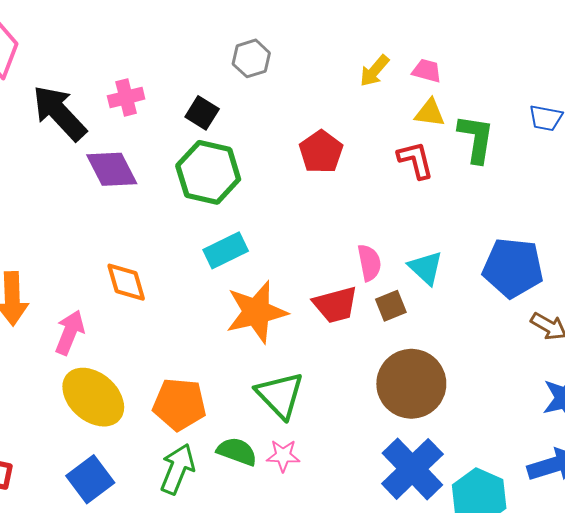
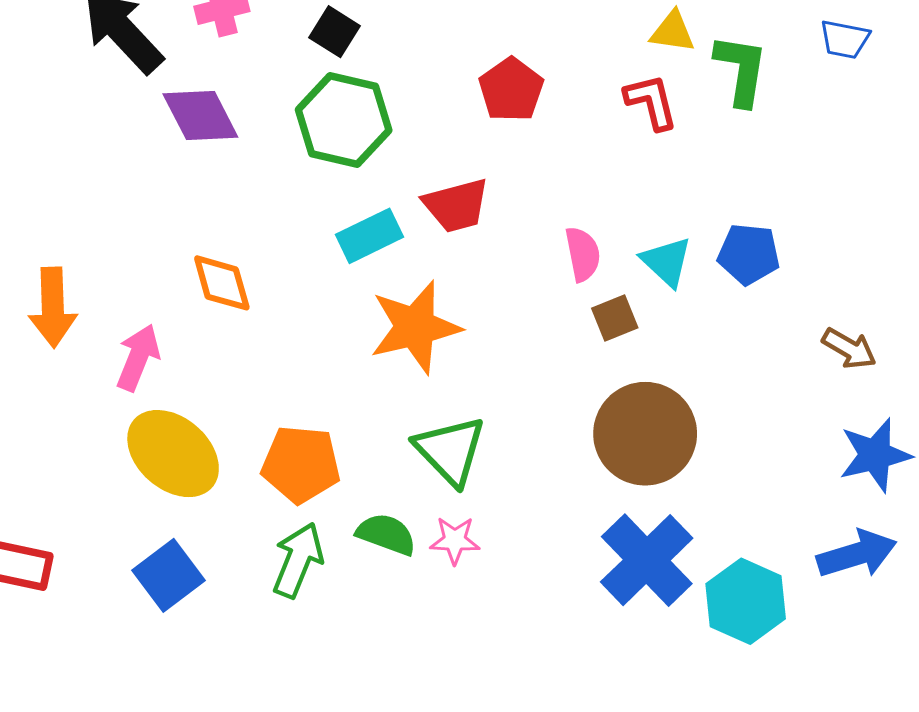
blue pentagon: (513, 268) -> (749, 254), moved, size x0.7
red trapezoid: (335, 305) -> (456, 205), moved

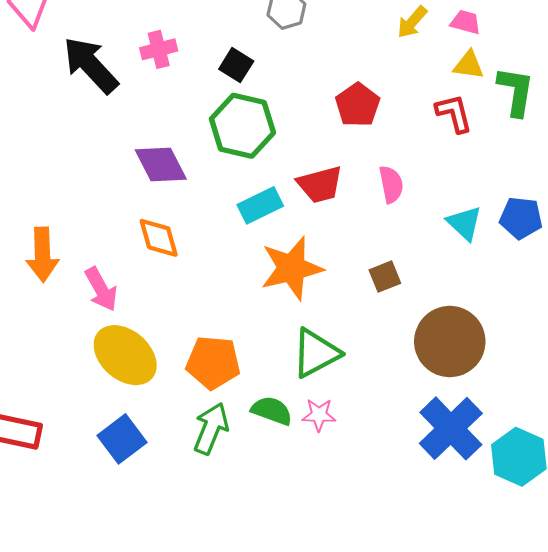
purple diamond: (200, 115) -> (161, 165), moved
pink semicircle: (583, 254) -> (391, 184), moved
brown square: (615, 318) -> (385, 277), moved
pink arrow: (138, 358) -> (101, 289), turned 129
green triangle: (450, 450) -> (316, 353), turned 46

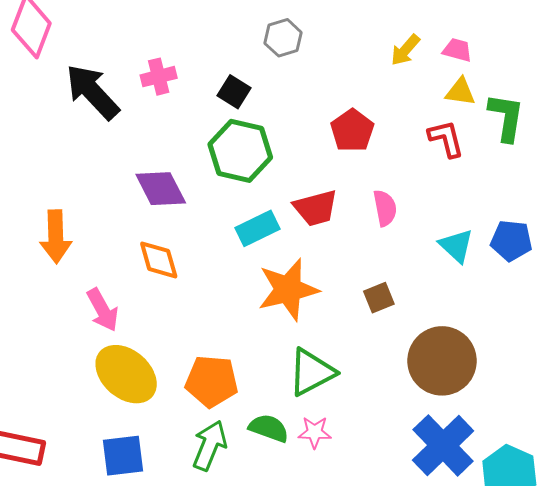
orange arrow: (42, 255) -> (56, 237), moved
blue square: (122, 439) -> (123, 456), turned 30

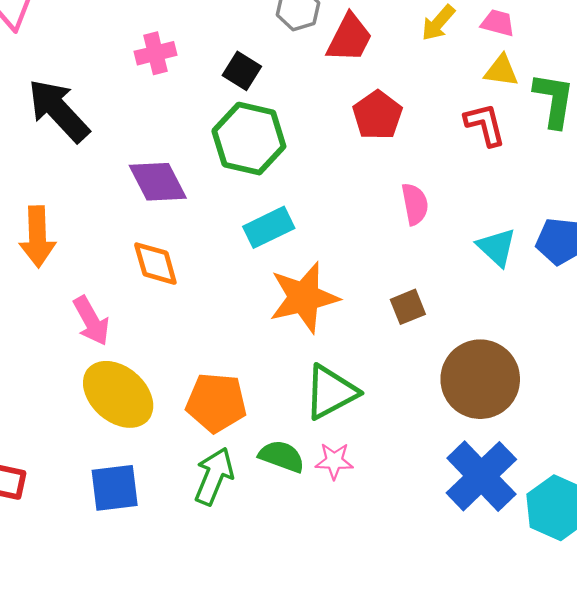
black arrow: (92, 92) -> (59, 111), moved
red trapezoid: (316, 208) -> (349, 38), moved, turned -48

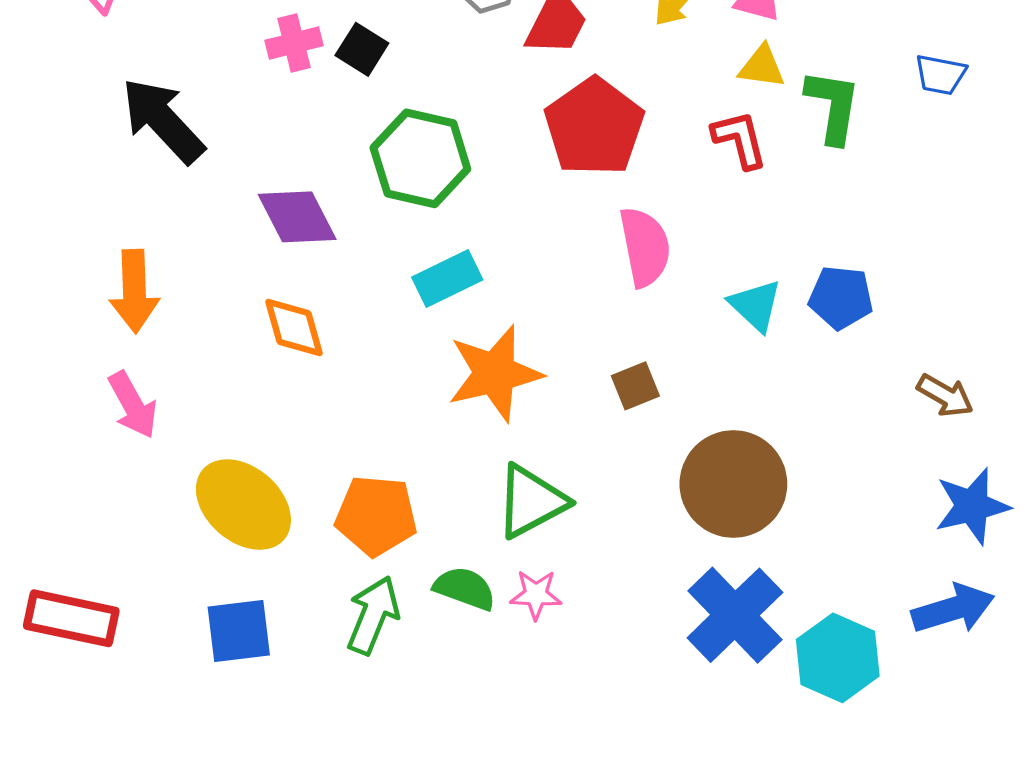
black square: (242, 71) -> (362, 49), moved
red pentagon: (377, 115) -> (594, 127), size x1.5
pink semicircle: (415, 204) -> (645, 247), size x1.4
pink arrow: (91, 321) -> (133, 405), moved

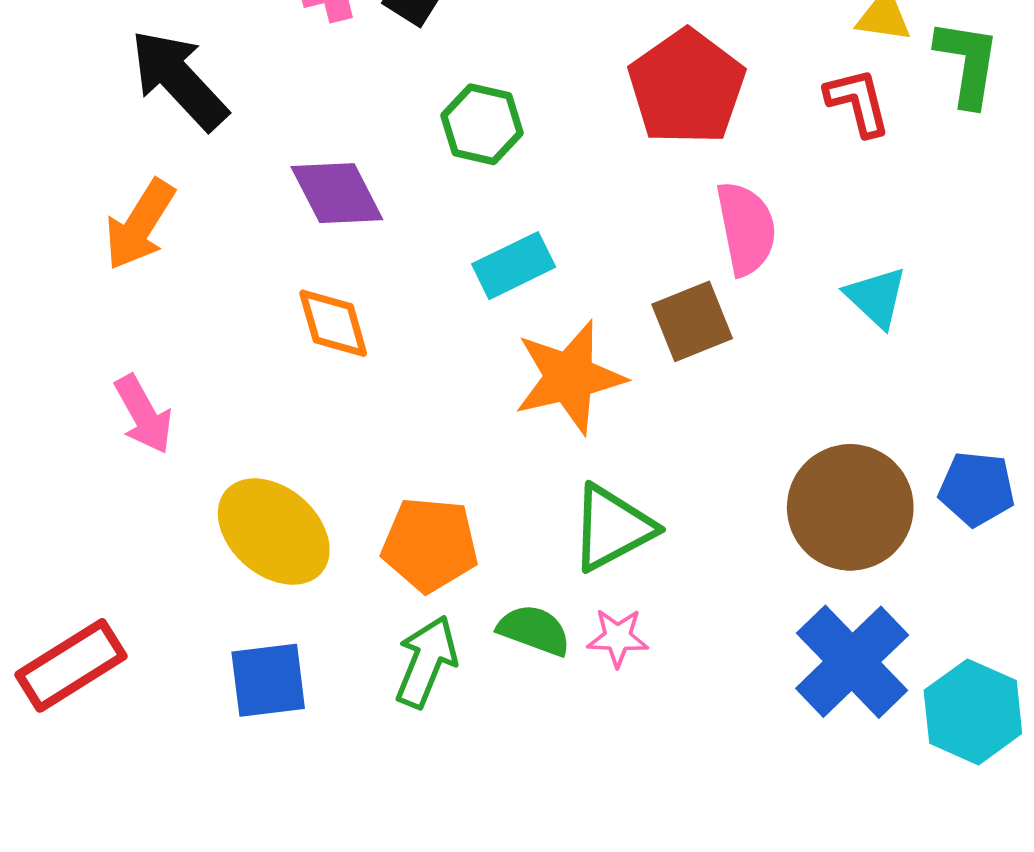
green hexagon: (420, 158) -> (482, 124), size x0.7
orange arrow: (134, 291) -> (140, 225), moved, turned 34
blue pentagon: (841, 297) -> (977, 489), moved
brown square: (635, 386) -> (692, 321), moved, size x1.4
red rectangle: (71, 618) -> (71, 665), turned -44

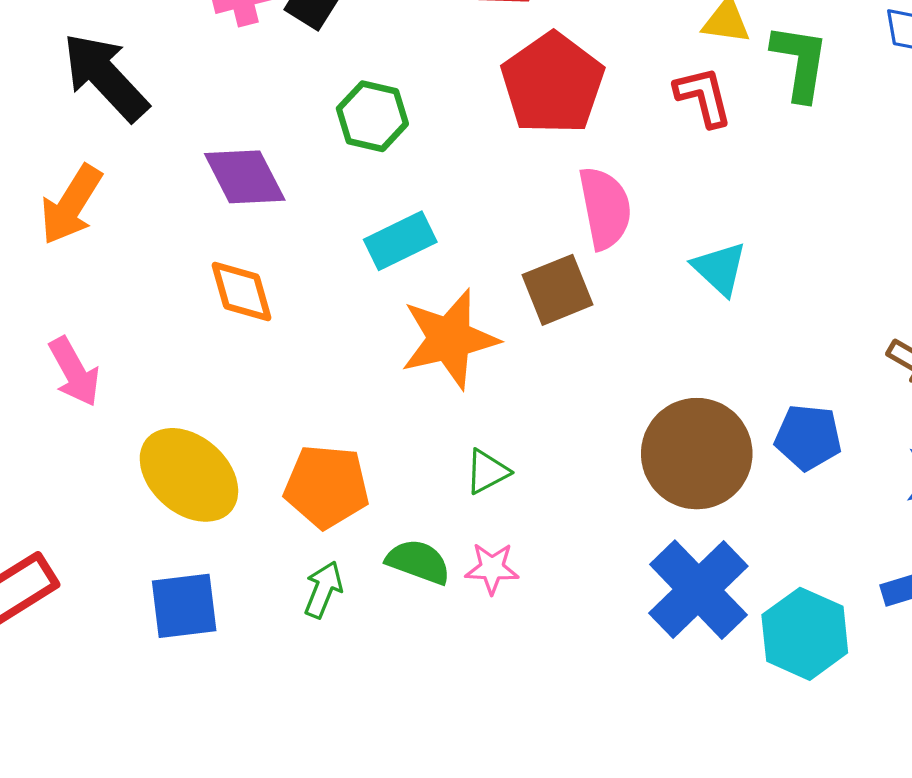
green triangle: (612, 528) -> (487, 472), size x0.6
green arrow: (426, 662) -> (323, 590), size x0.7

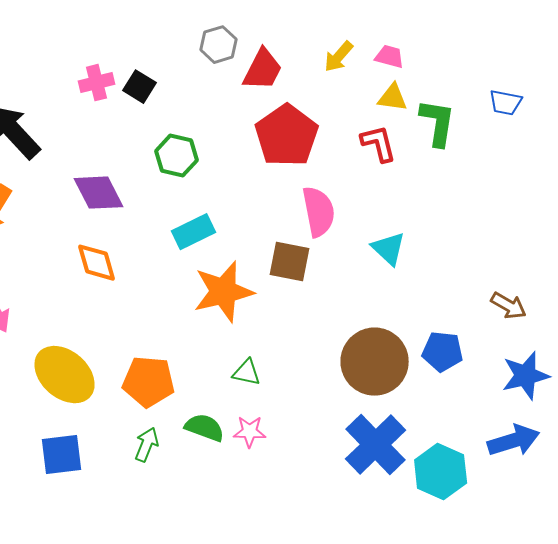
brown square: (558, 290) -> (290, 262), turned 33
green triangle: (487, 472) -> (247, 373), turned 40

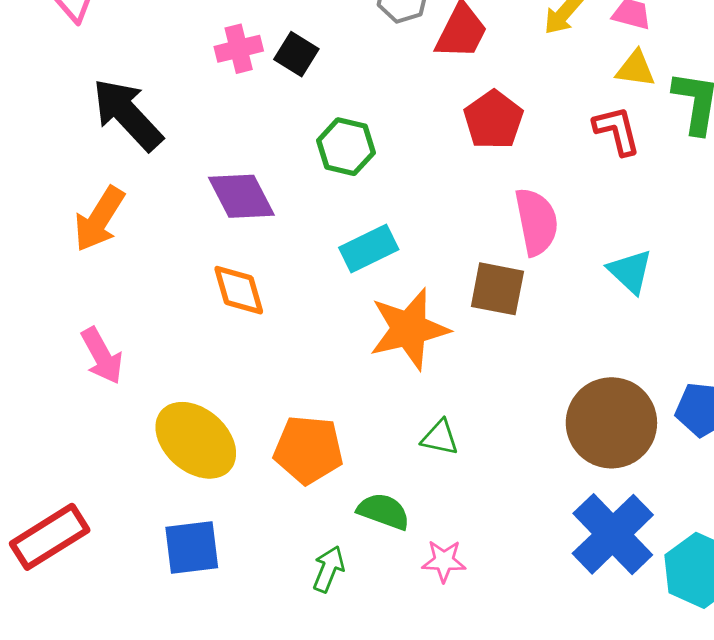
red pentagon: (287, 136) -> (493, 120), size x0.7
pink star: (250, 432) -> (444, 561), moved
green arrow: (147, 445) -> (329, 569), moved

